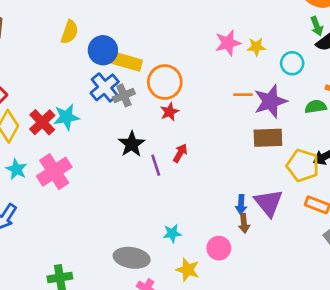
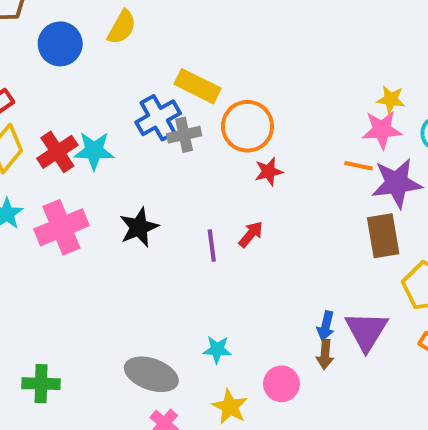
pink star: (228, 43) -> (382, 130), moved
blue circle: (103, 50) -> (60, 44), moved
red star: (169, 112) -> (269, 172), moved
brown rectangle: (268, 138) -> (383, 236), turned 72
black star: (132, 144) -> (139, 227), moved

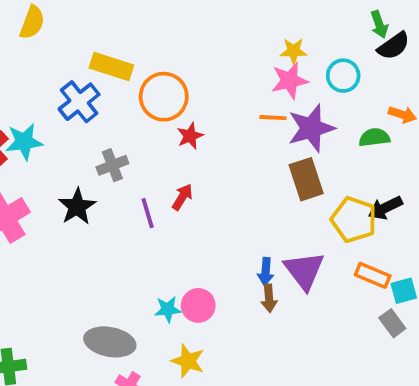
gray cross: (184, 135) -> (112, 165), moved
pink circle: (281, 384) -> (198, 305), moved

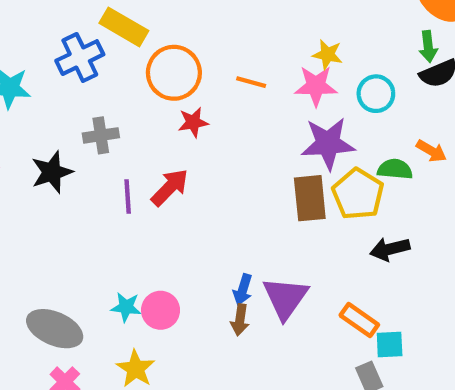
orange line: (273, 118) -> (251, 82), moved
red arrow: (182, 197) -> (170, 187), size x1.4
yellow pentagon: (354, 220) -> (358, 194), moved

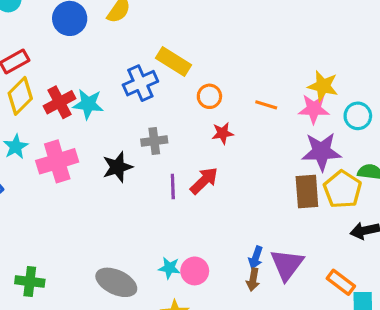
yellow star: (328, 54) -> (323, 86), size x1.4
orange circle: (174, 73) -> (209, 96), size x0.6

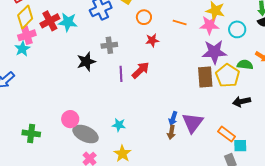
pink cross: (57, 161) -> (27, 35), moved, size x0.7
pink circle: (195, 271) -> (70, 119), moved

